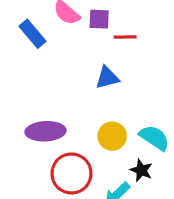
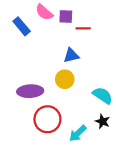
yellow circle: (112, 136) -> (65, 79), moved
black star: (141, 170) -> (103, 121), moved

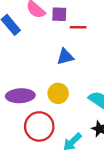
yellow circle: (65, 79) -> (58, 93), moved

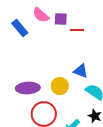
blue triangle: (65, 57) -> (81, 71), moved, turned 35

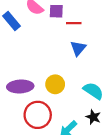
blue triangle: (81, 71) -> (78, 48), moved, turned 49

